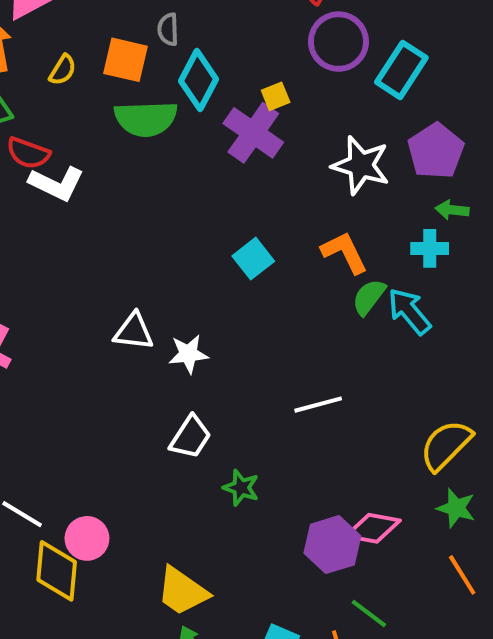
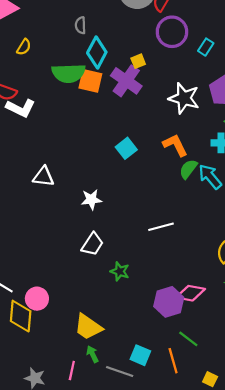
orange square: (126, 60) -> (90, 81), moved
cyan rectangle: (401, 70) -> (206, 47), size x0.6
white triangle: (134, 332) -> (43, 177), moved

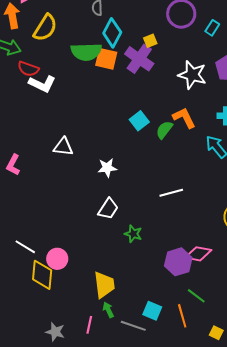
yellow semicircle: (24, 47) -> (45, 28), size x1.8
green semicircle: (188, 169) -> (164, 130), moved
yellow trapezoid: (88, 327) -> (104, 285), turned -132

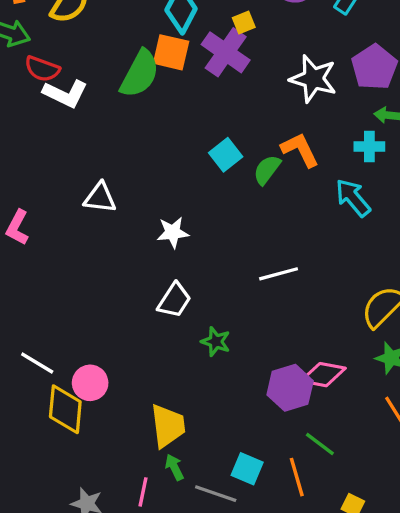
green semicircle: (86, 52) -> (140, 74), moved, turned -60

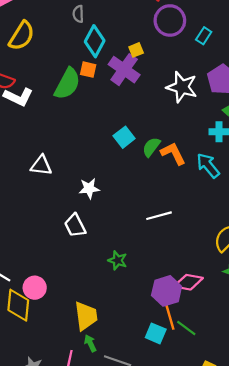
orange square: (171, 52) -> (88, 70), size x0.7
orange L-shape: (300, 150) -> (173, 154), moved
white trapezoid: (174, 300) -> (75, 225), moved, turned 120
cyan square: (247, 469) -> (156, 333), moved
orange line: (297, 477) -> (170, 317), moved

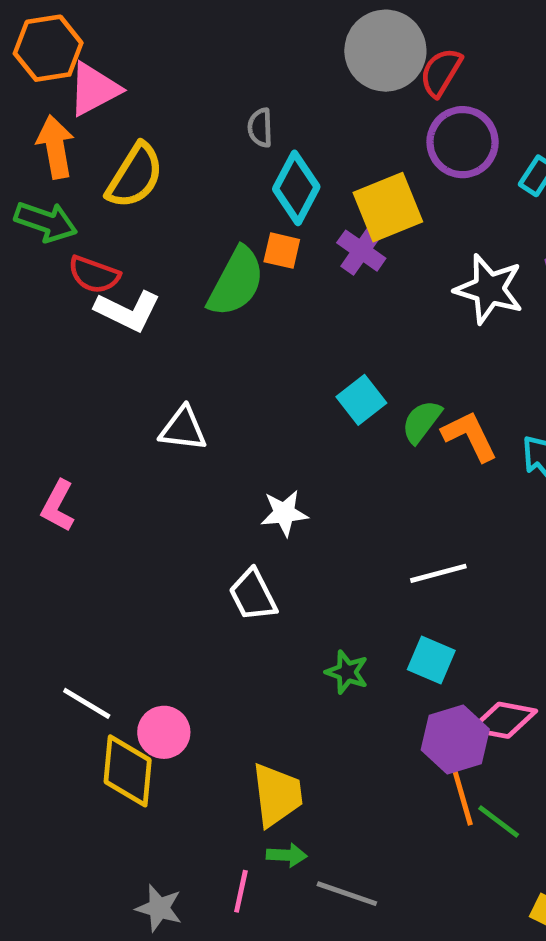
yellow square: (136, 50) -> (388, 207), size x2.0
purple cross: (124, 70) -> (361, 251), size x0.7
white triangle: (41, 166) -> (183, 429), moved
cyan square: (156, 333) -> (431, 660), moved
green arrow: (90, 343) -> (287, 855), turned 119

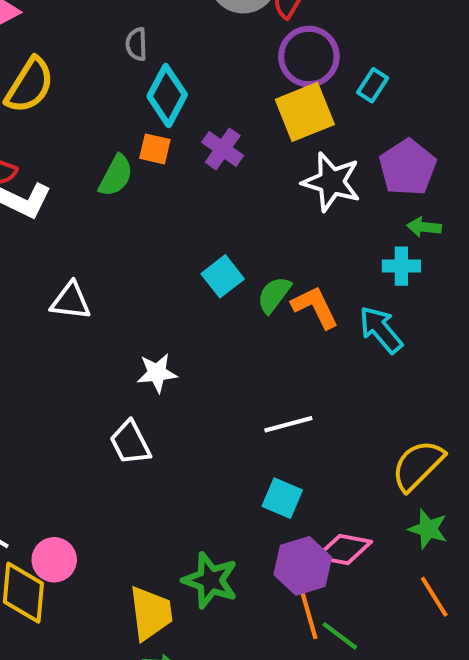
yellow square: (388, 207) -> (305, 112), moved
green semicircle: (236, 282) -> (116, 176), size x0.7
green star: (347, 672) -> (210, 580), moved, size x1.5

